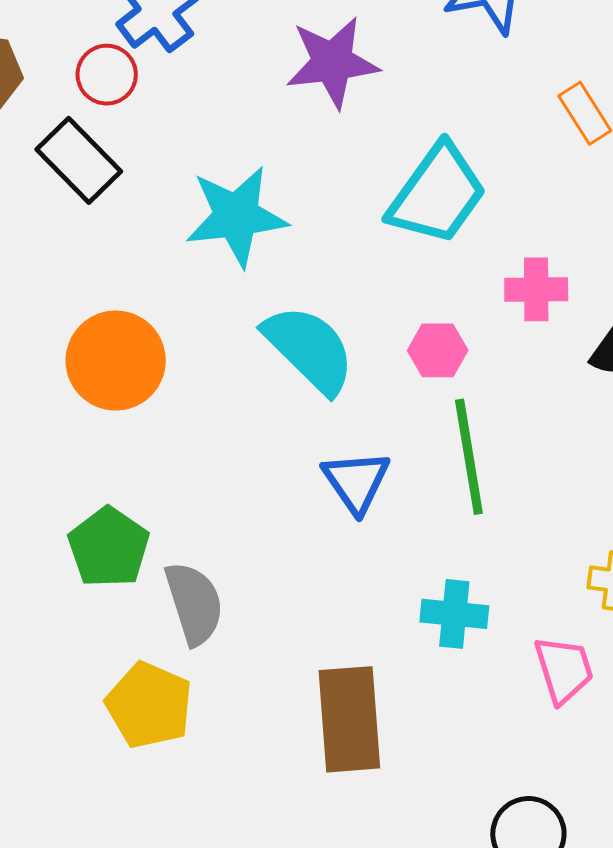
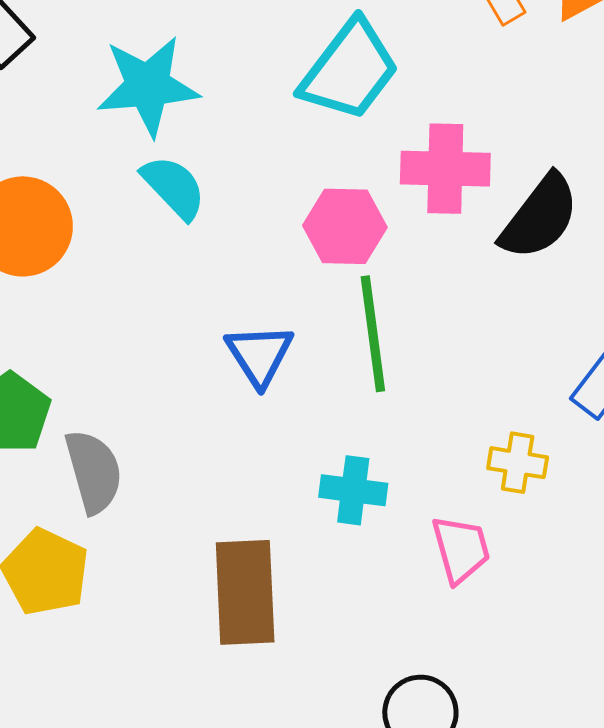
pink cross: (536, 289) -> (445, 169), size x1.4
cyan semicircle: (309, 349) -> (174, 187), moved, size x0.7
pink hexagon: (438, 350) -> (345, 226), size x1.4

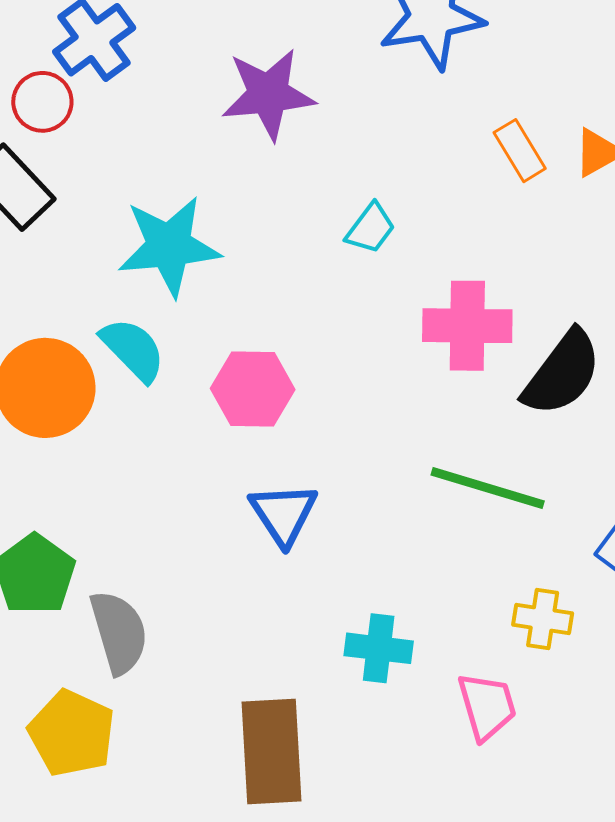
cyan trapezoid: (349, 70) -> (371, 228), size x0.5
cyan semicircle: (174, 187) -> (133, 350), moved
pink hexagon: (345, 226) -> (253, 389), moved
green line: (373, 334) -> (488, 488), moved, turned -65

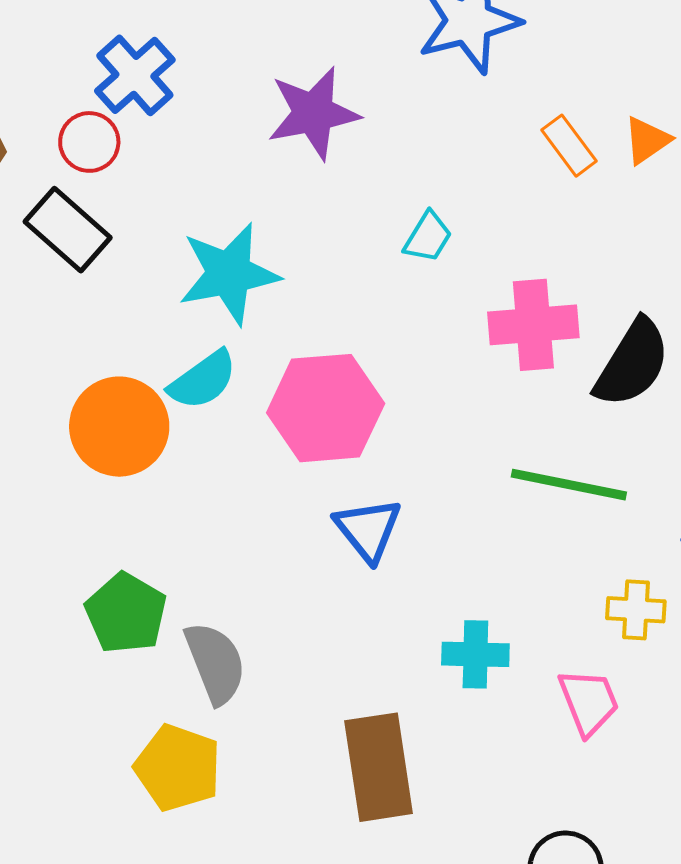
cyan semicircle: (133, 350) -> (203, 380), turned 104
pink hexagon: (253, 389) -> (326, 408), size x1.4

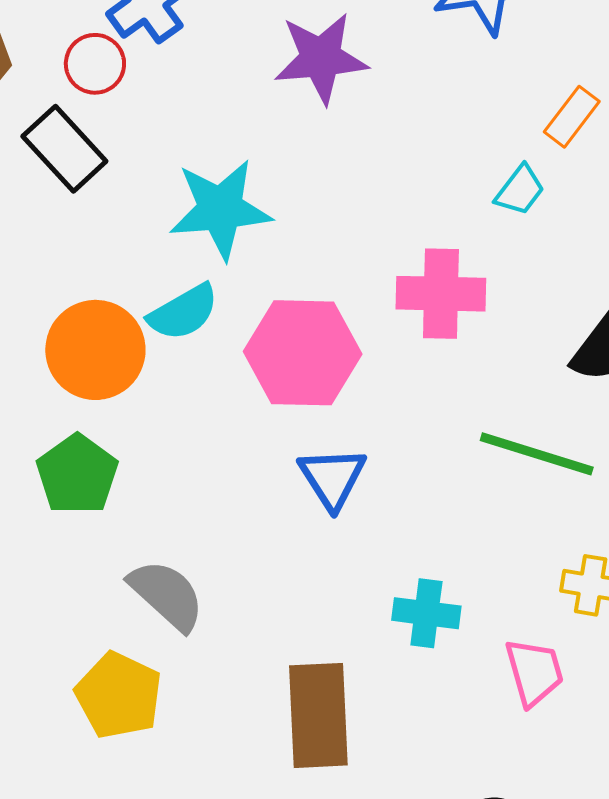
orange rectangle: (569, 146) -> (572, 117), turned 68
cyan trapezoid: (428, 237) -> (520, 190), moved
pink cross: (533, 325) -> (441, 294), moved
green pentagon: (126, 613) -> (77, 475), moved
gray semicircle: (215, 663) -> (167, 595), turned -32

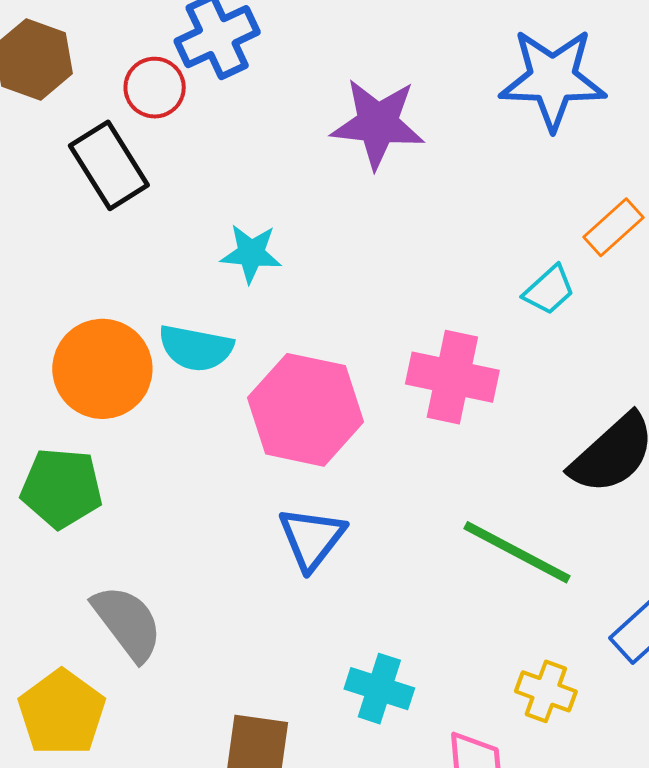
cyan star: (220, 209) -> (251, 253), size x0.6
cyan semicircle: (183, 312) -> (196, 348), turned 30
green pentagon: (77, 475) -> (61, 488), turned 30

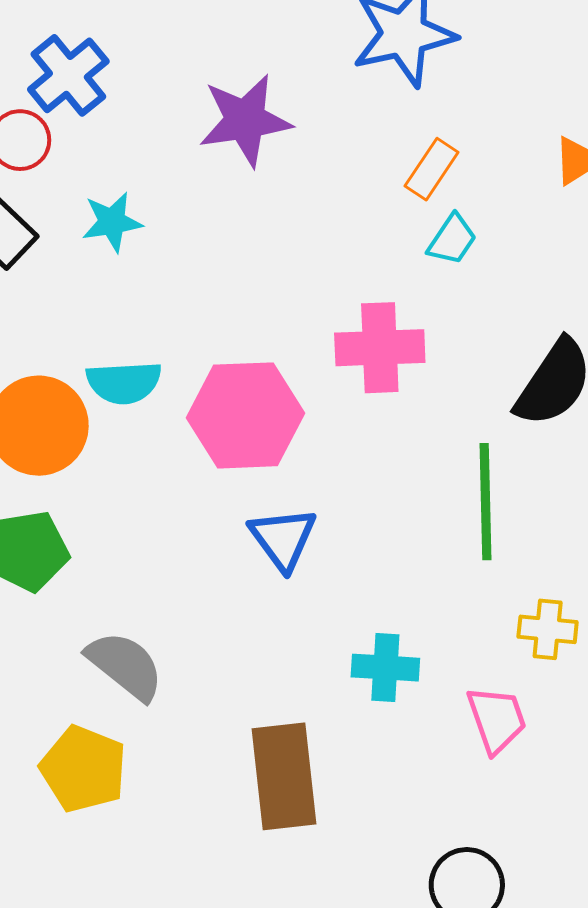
orange rectangle: (613, 227) -> (432, 169), moved
cyan star: (251, 253) -> (112, 222), moved
green line: (517, 552) -> (485, 502), turned 75

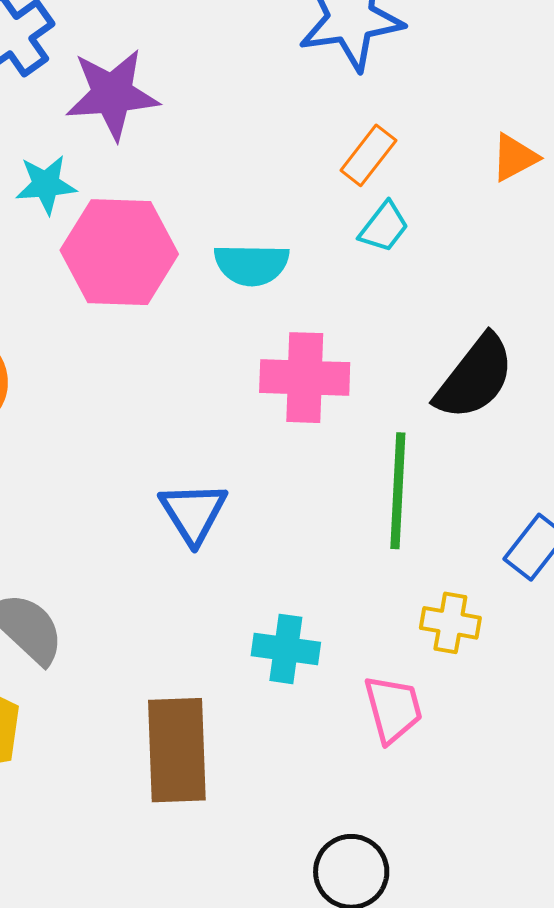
purple star: (245, 120) -> (112, 94), moved
pink cross: (380, 348) -> (305, 378), moved
cyan semicircle: (124, 383) -> (252, 265), moved
pink hexagon: (245, 415) -> (119, 252), moved

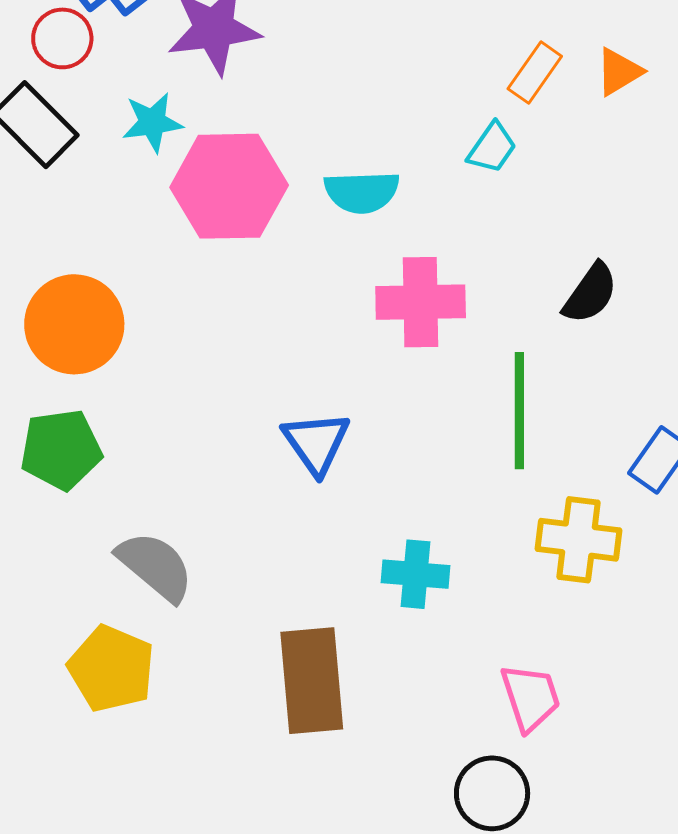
orange rectangle: (368, 155) -> (535, 73), moved
black semicircle: (475, 377) -> (590, 293), size x0.7
yellow cross: (450, 623) -> (579, 540), size x1.4
pink trapezoid: (393, 709) -> (530, 697), moved

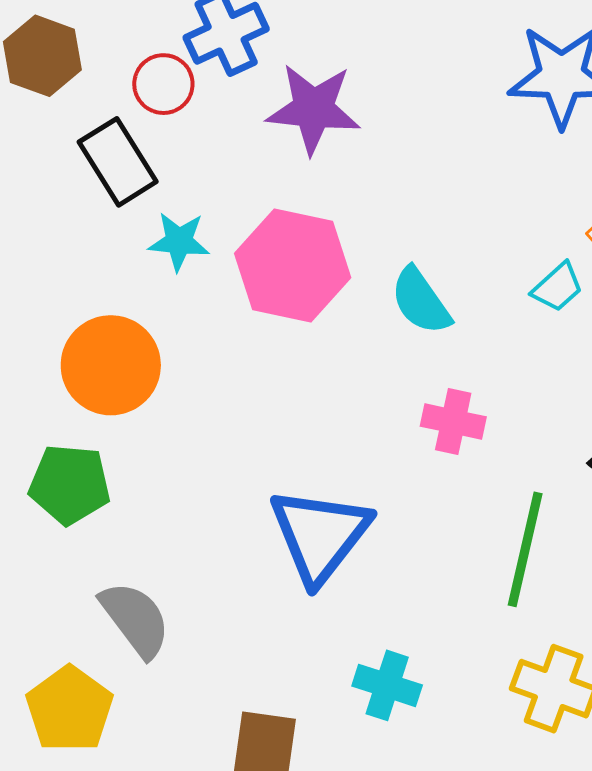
cyan star: (152, 122) -> (179, 241), moved
cyan semicircle: (362, 192) -> (421, 301), turned 44
pink cross: (421, 302) -> (453, 422), size x0.7
blue triangle: (316, 443) -> (320, 535), size x1.5

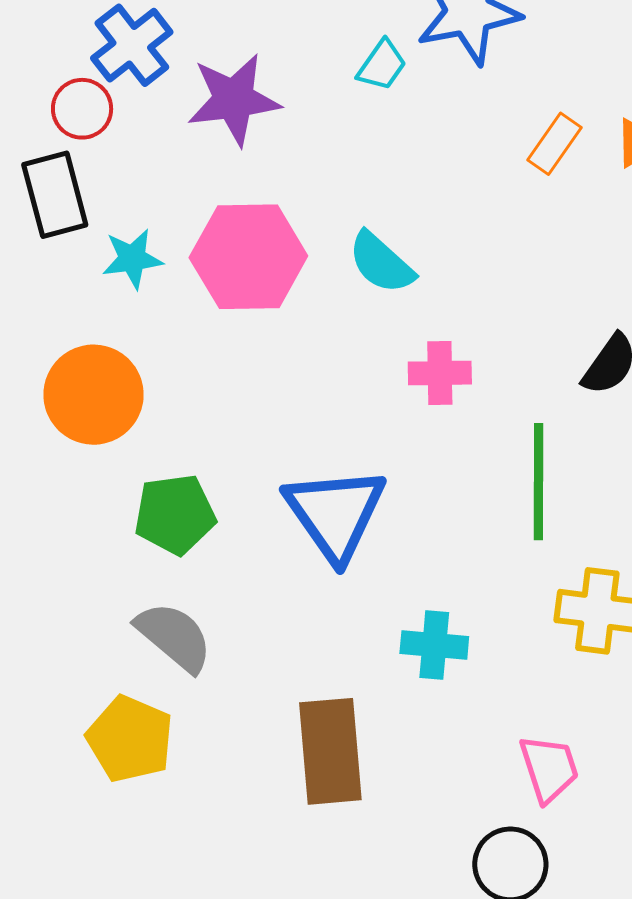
black rectangle: (118, 162) -> (55, 195), turned 30
cyan trapezoid: (557, 287) -> (382, 65), moved
green pentagon: (70, 484) -> (175, 514), moved

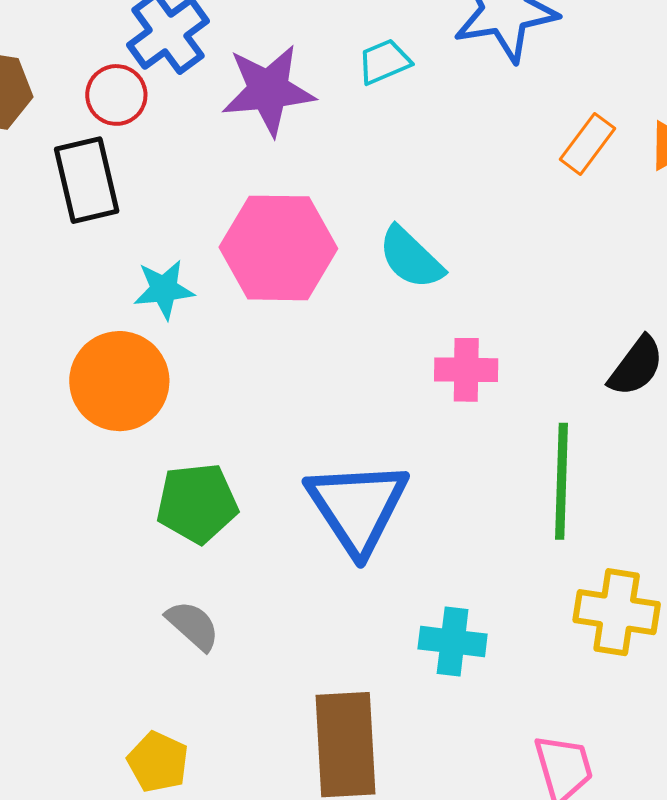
cyan trapezoid: (382, 65) -> (384, 62), moved, turned -150
cyan star: (132, 259) -> (164, 289), moved
gray semicircle: (174, 637) -> (193, 625), size x0.7
yellow pentagon: (130, 739) -> (158, 762), moved, size x0.7

